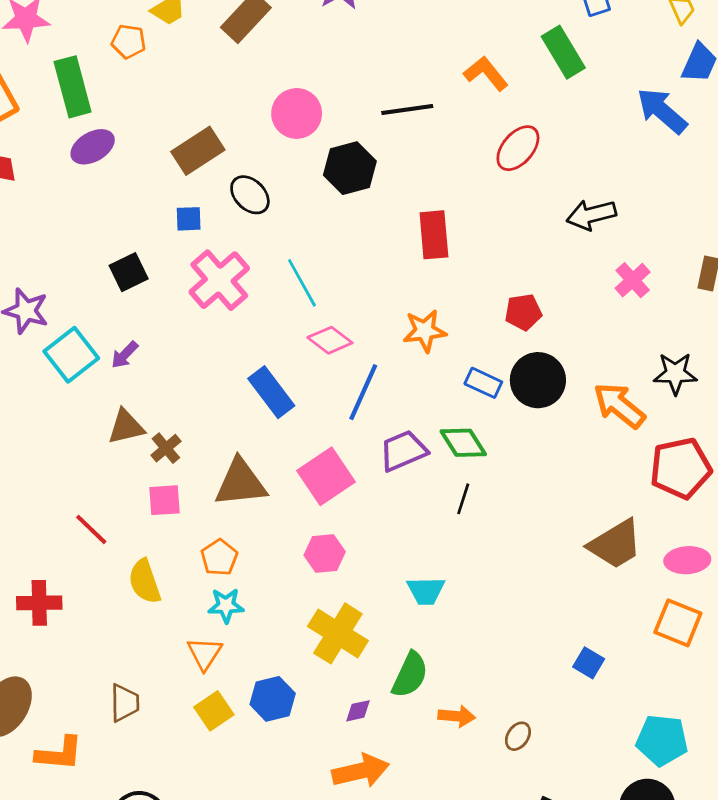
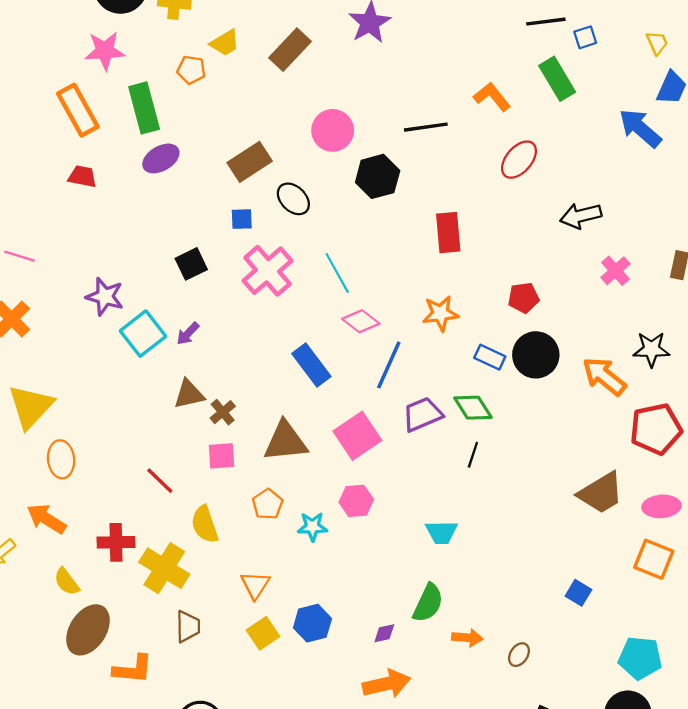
cyan star: (226, 605) -> (312, 527), moved
yellow cross: (338, 633) -> (164, 568), moved

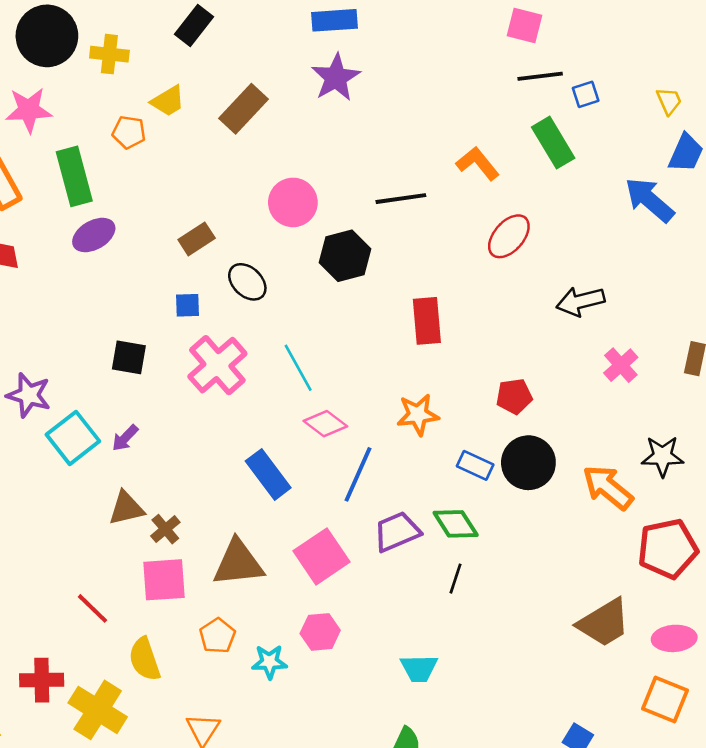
brown rectangle: (250, 162) -> (197, 239), size x0.7
black square: (191, 264) -> (129, 357), turned 36
pink square: (222, 456) -> (164, 580), size x1.4

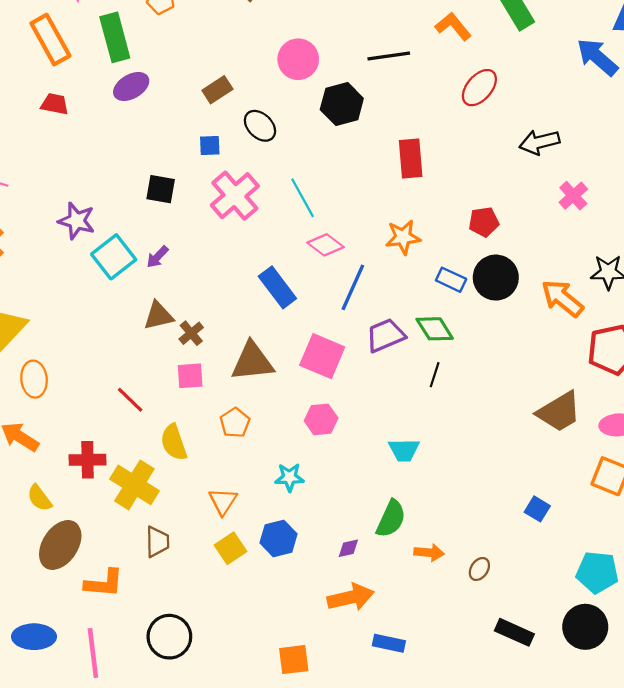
pink square: (322, 556) -> (322, 356), turned -33
pink square: (164, 580) -> (190, 376), size x0.7
cyan star: (269, 662) -> (289, 477), moved

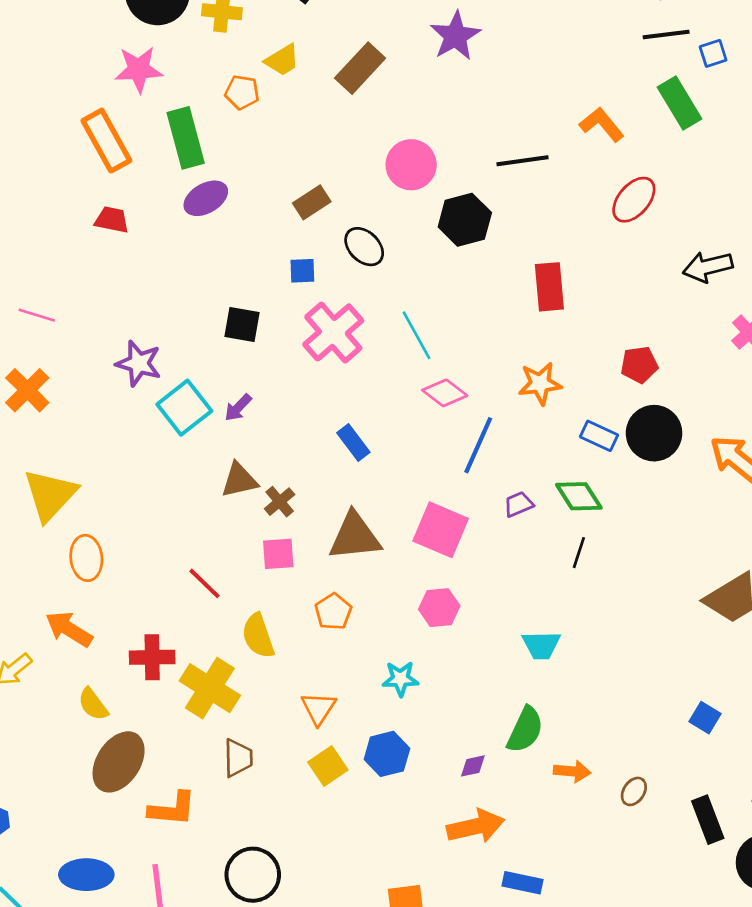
blue rectangle: (277, 287) -> (353, 443), moved, size x0.7
purple trapezoid: (386, 335) -> (518, 504), size x0.6
black rectangle: (514, 632) -> (708, 820), moved, turned 45

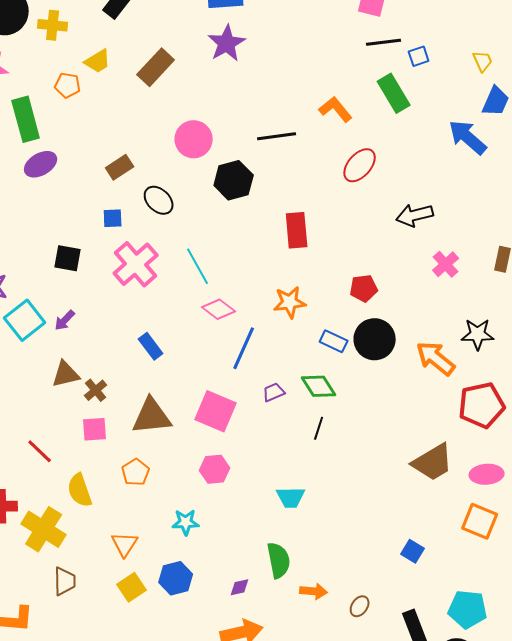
green semicircle: (525, 730) -> (279, 560), turned -36

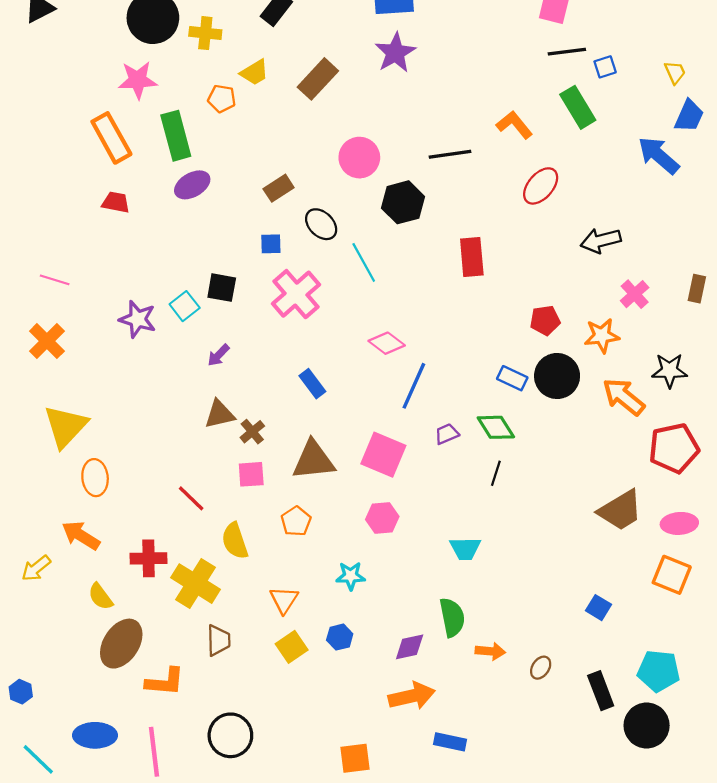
cyan line: (198, 266) -> (364, 262), moved
orange star: (290, 302) -> (602, 336), moved
cyan square: (25, 320) -> (185, 306), moved, size x0.7
blue hexagon: (176, 578) -> (340, 637), size x0.7
purple diamond: (240, 587) -> (410, 647), size x1.4

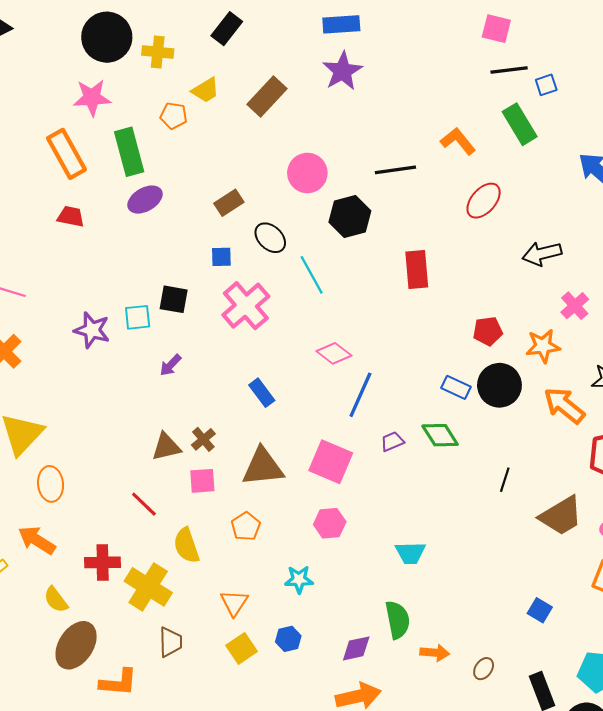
cyan square: (185, 306) -> (138, 317), turned 32
brown triangle: (220, 414) -> (166, 447), moved
black line: (496, 473) -> (505, 480), moved

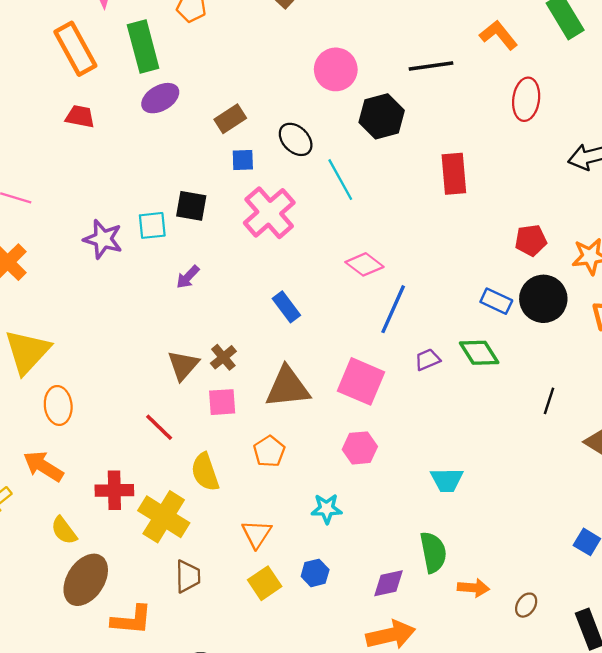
red ellipse: (484, 201) -> (526, 99), turned -33
brown rectangle: (229, 203) -> (230, 119), moved
brown triangle: (166, 447) -> (183, 365), turned -36

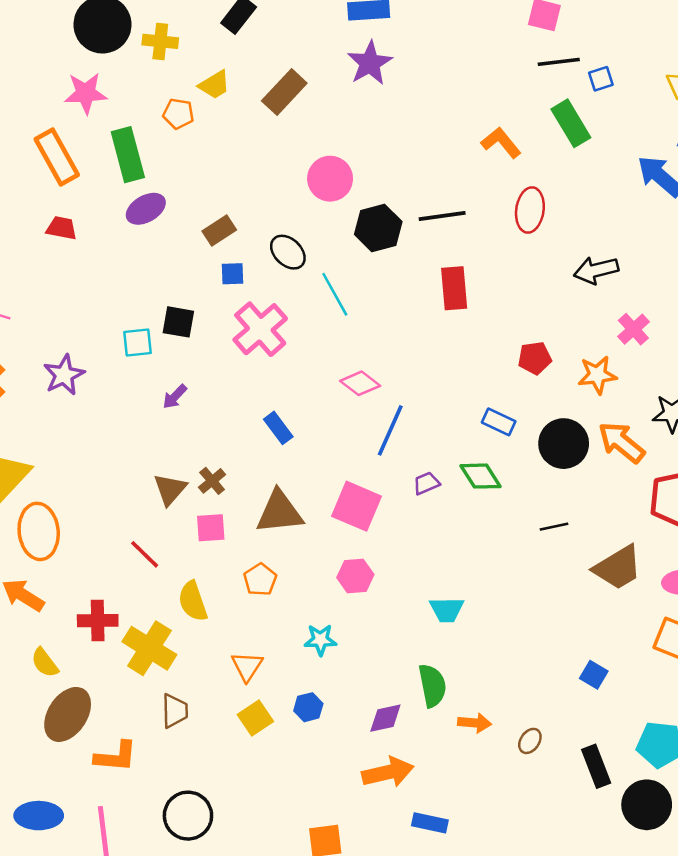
black line: (431, 66) -> (442, 216), moved
purple star: (103, 239) -> (64, 375), moved, turned 30
black circle: (543, 299) -> (564, 444), moved
black line: (549, 401) -> (554, 527), turned 60
orange ellipse: (58, 405) -> (39, 531), size x1.4

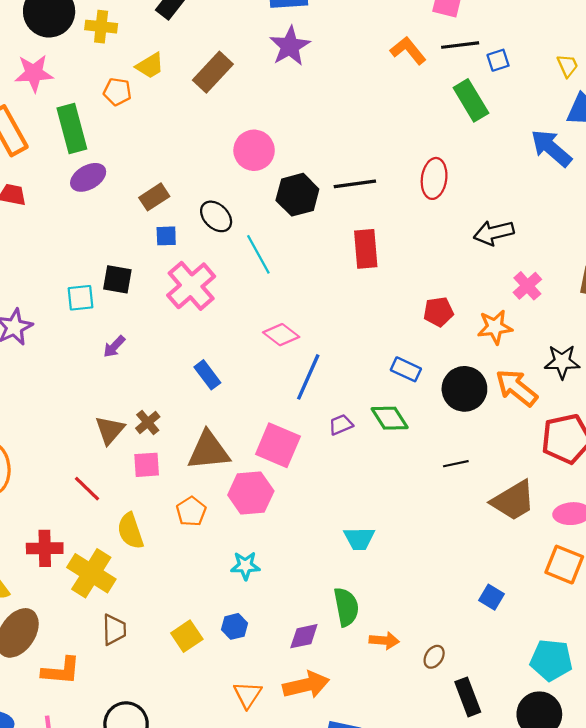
orange L-shape: (501, 143) -> (408, 50), moved
pink hexagon: (355, 576) -> (251, 493), moved, size x1.4
orange triangle: (247, 666) -> (248, 695), moved
black rectangle: (596, 766) -> (468, 697), moved

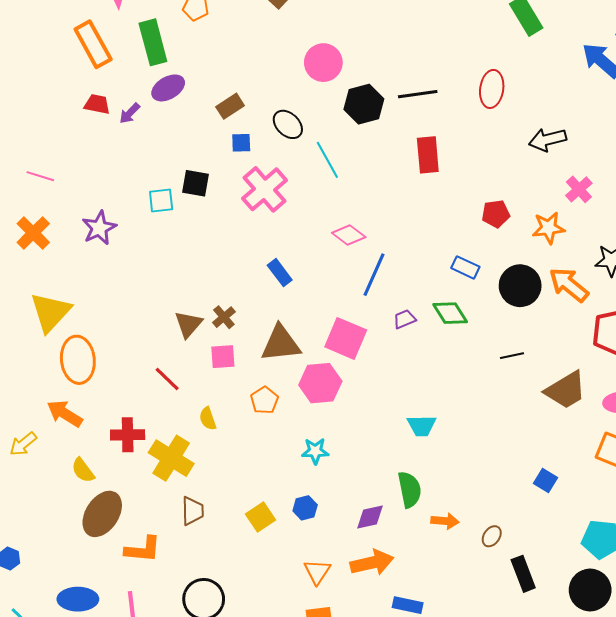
purple arrow: (114, 347) -> (130, 113), moved
yellow semicircle: (130, 531) -> (208, 419), size x0.7

